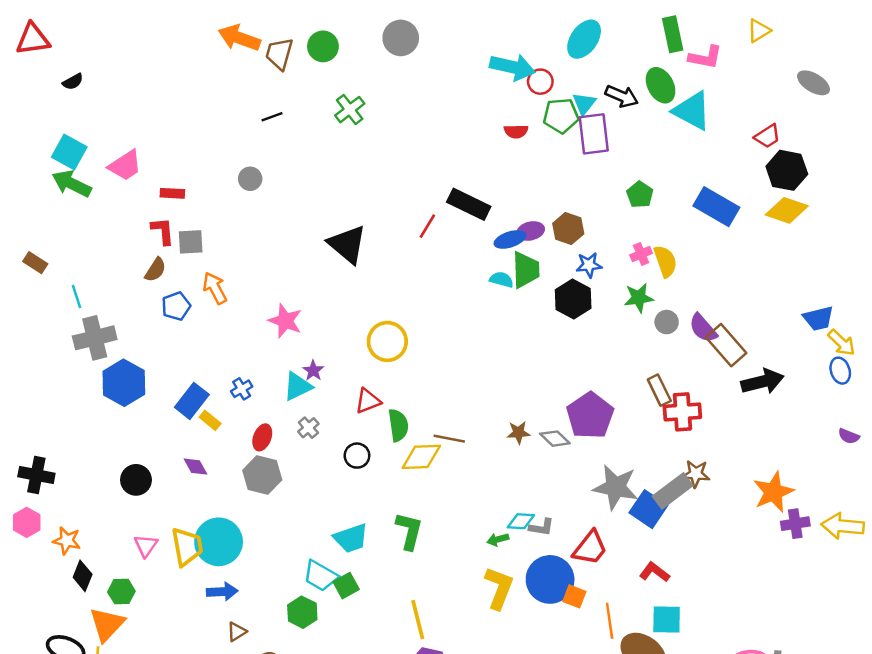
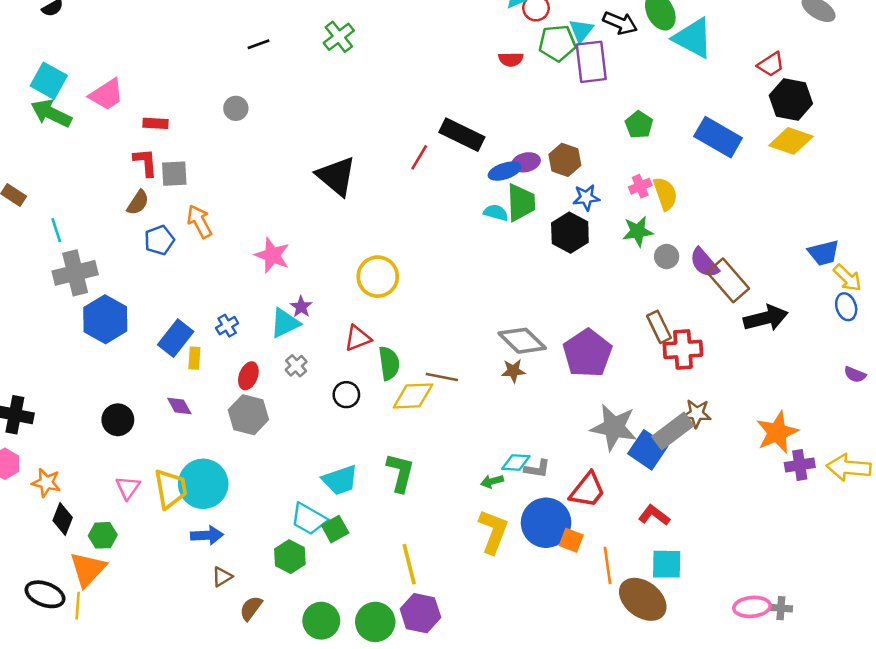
yellow rectangle: (210, 420) -> (194, 358), turned 55
gray diamond: (555, 439) -> (522, 341), moved, size x1.5

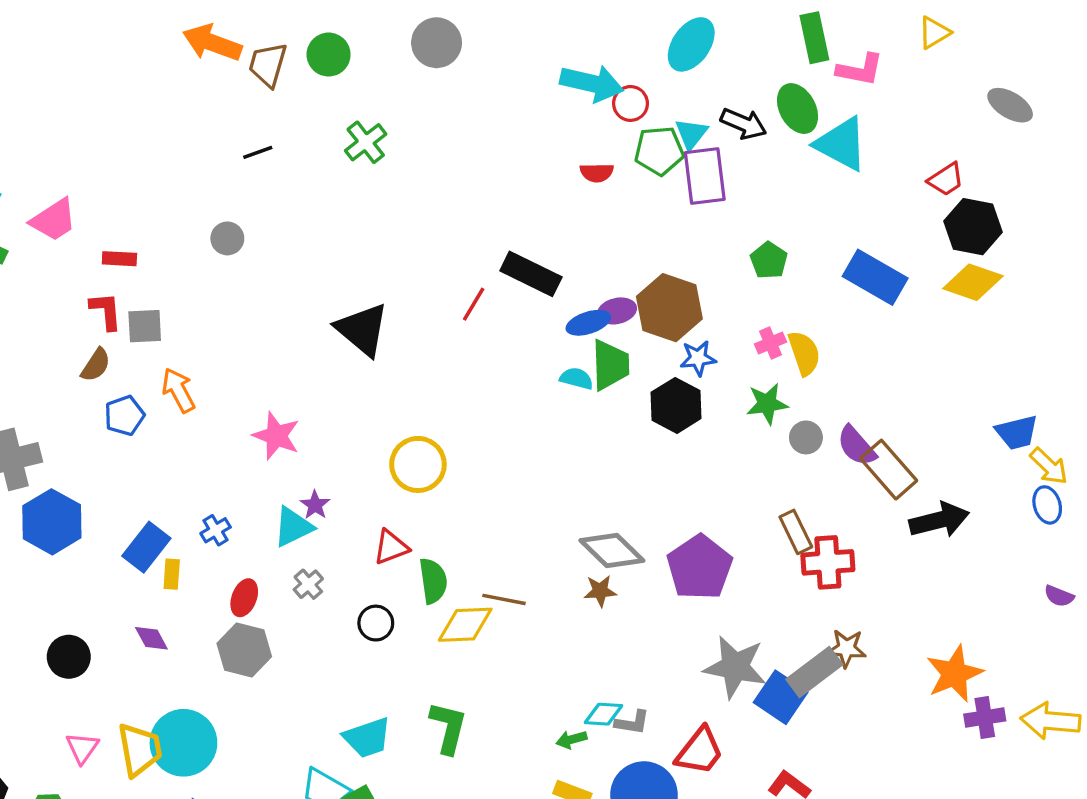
brown hexagon: (565, 160) -> (669, 308), size x1.5

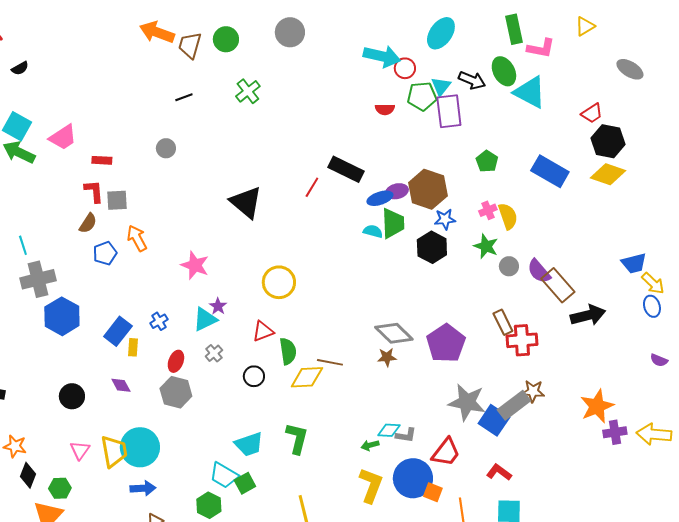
green star: (767, 404) -> (486, 246), turned 30

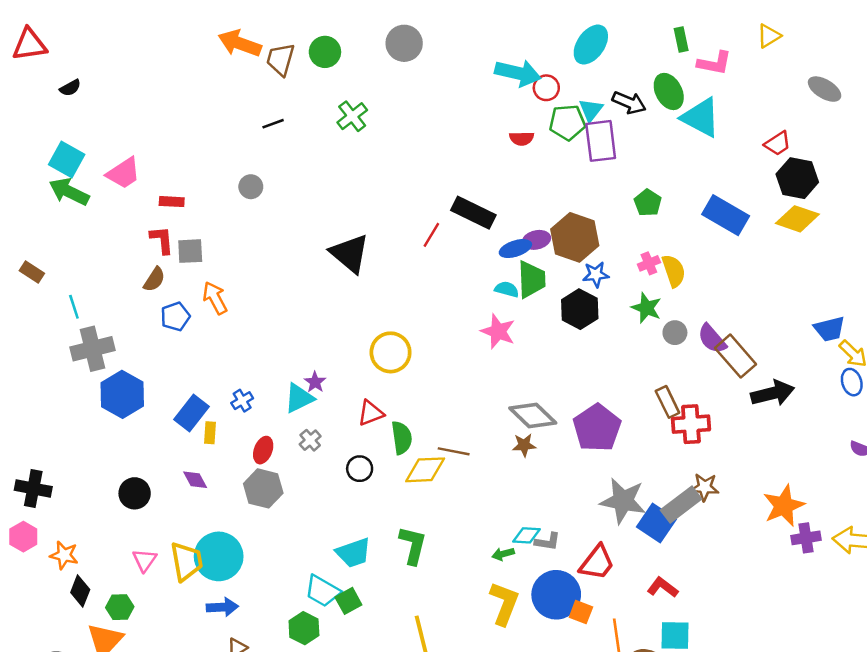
green rectangle: (514, 29) -> (681, 40), size x0.7
pink star: (195, 265) -> (498, 331), moved

